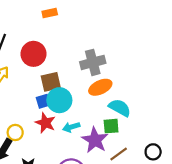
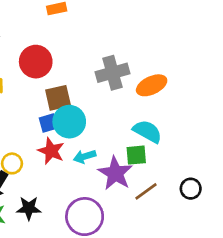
orange ellipse: (100, 87) -> (152, 85), moved

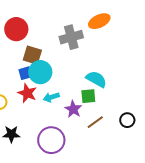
orange ellipse: (152, 85) -> (99, 21), moved
brown square: (58, 98) -> (32, 55), turned 30
purple star: (115, 173) -> (73, 109), size x0.7

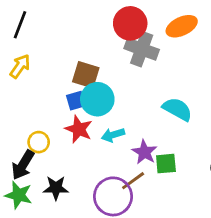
red circle: (16, 29) -> (130, 23), moved
gray cross: (71, 37) -> (142, 49), turned 35
green square: (88, 96) -> (166, 164), moved
brown line: (95, 122) -> (133, 181), moved

